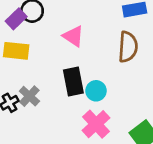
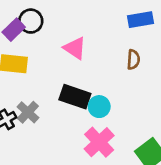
brown semicircle: (128, 47) -> (133, 60), size x0.6
black rectangle: (73, 81) -> (75, 97), turned -60

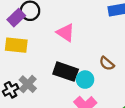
brown semicircle: (133, 60) -> (107, 63), moved, turned 126

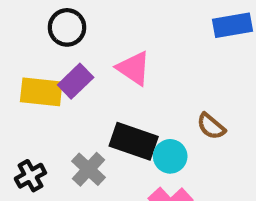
purple rectangle: (16, 18) -> (76, 81), moved
gray cross: (28, 84) -> (89, 169), moved

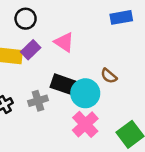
cyan circle: (170, 156) -> (85, 93), size x1.5
gray cross: (89, 169) -> (38, 101), turned 30

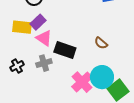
pink triangle: (64, 42) -> (44, 38), moved
cyan circle: (85, 93) -> (102, 77), moved

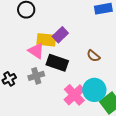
purple rectangle: (38, 22) -> (60, 35), moved
yellow rectangle: (22, 27) -> (46, 40), moved

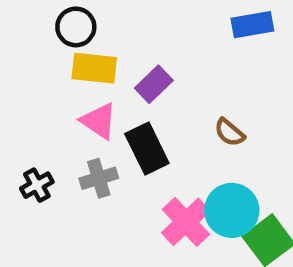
yellow rectangle: (46, 40) -> (94, 68), moved
black rectangle: (57, 63) -> (147, 148), turned 45

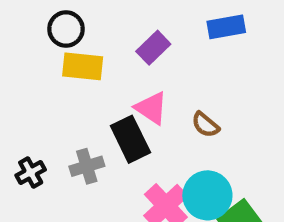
purple rectangle: (154, 84) -> (153, 48), moved
pink triangle: (99, 121) -> (151, 108), moved

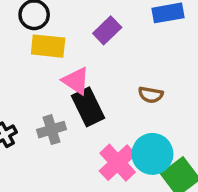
pink triangle: (151, 108) -> (76, 81), moved
brown semicircle: (205, 125) -> (151, 95), turned -30

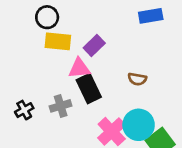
purple rectangle: (107, 30) -> (94, 45), moved
pink triangle: (76, 81) -> (79, 68), turned -40

